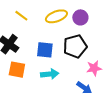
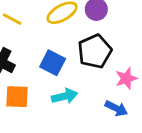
blue square: (45, 50) -> (53, 63), turned 30

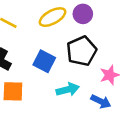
cyan arrow: (65, 96) -> (68, 90), moved

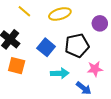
purple circle: (83, 14) -> (100, 23), moved

